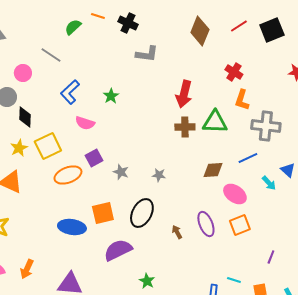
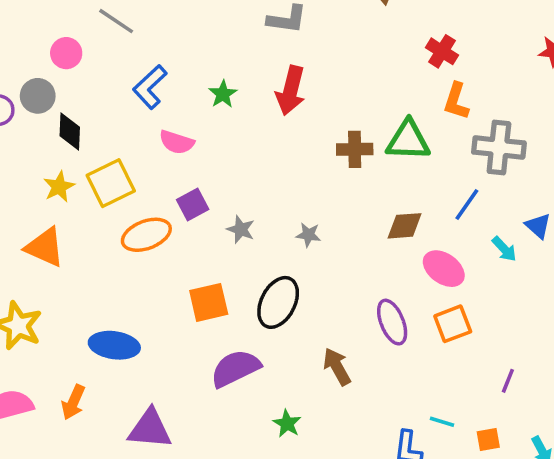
red arrow: (184, 94) -> (291, 91), moved
blue line: (248, 158) -> (467, 204), turned -30
blue ellipse: (72, 227) -> (114, 345), moved
brown arrow: (177, 232) -> (337, 367), moved, size x1.5

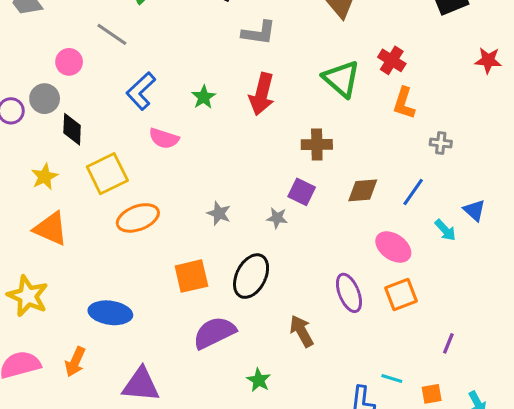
green triangle: (408, 140) -> (341, 79), moved, turned 39
gray cross: (499, 148) -> (441, 143), size x0.5
yellow star: (59, 187) -> (45, 177), moved
purple square: (193, 204) -> (302, 192), moved, turned -36
brown diamond: (405, 226) -> (363, 190), moved

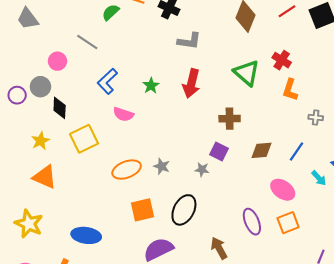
orange ellipse: (138, 218) -> (127, 170), moved

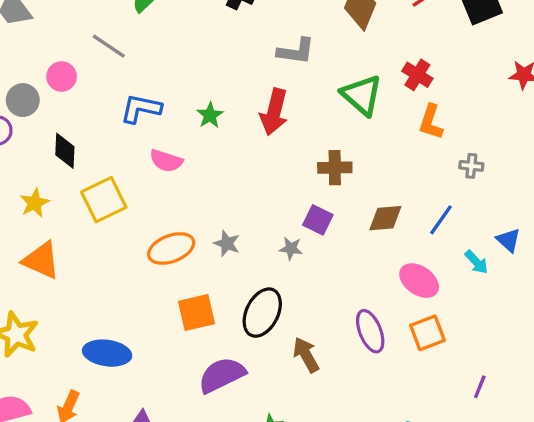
gray L-shape: (189, 41) -> (296, 51), moved
blue L-shape: (107, 81) -> (141, 109), turned 55
gray circle: (40, 87) -> (23, 100), moved
brown arrow: (219, 248) -> (306, 355), moved

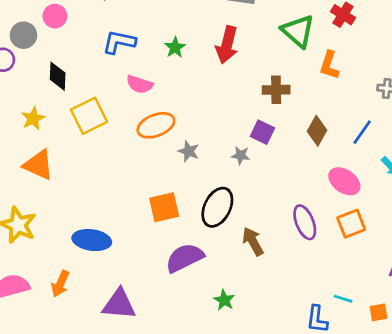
orange L-shape: (431, 122) -> (329, 65), moved
brown diamond: (385, 218) -> (317, 131), turned -56
orange ellipse: (171, 249) -> (156, 125), moved

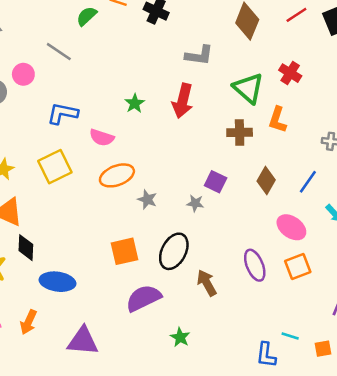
blue L-shape: (119, 42) -> (63, 113), moved
black diamond: (58, 76) -> (26, 248), moved
brown cross: (276, 90) -> (240, 132), moved

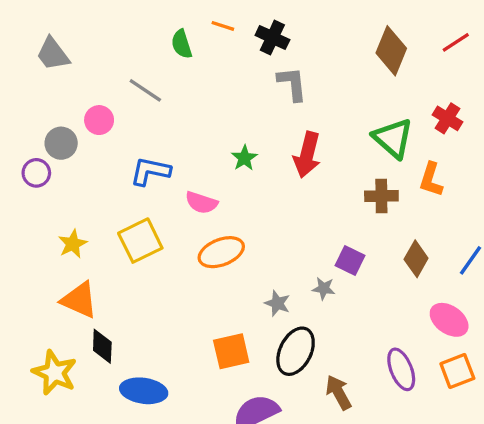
green semicircle: (87, 16) -> (182, 44), turned -65
gray L-shape: (199, 55) -> (292, 84), moved, turned -104
gray star: (147, 199) -> (277, 303), moved

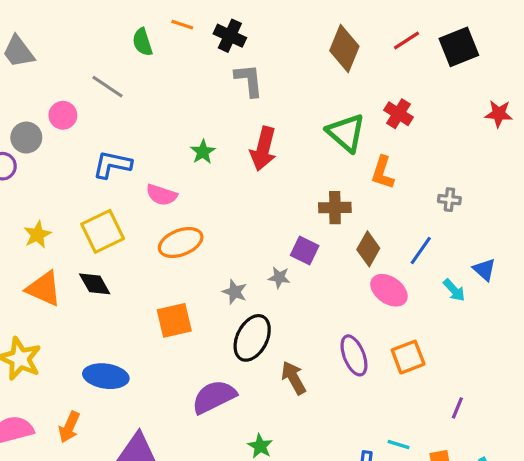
brown cross: (381, 196) -> (335, 208), moved
pink ellipse: (449, 320) -> (389, 290), moved
black diamond: (102, 346) -> (95, 284), moved, turned -32
orange square: (231, 351) -> (174, 320), moved

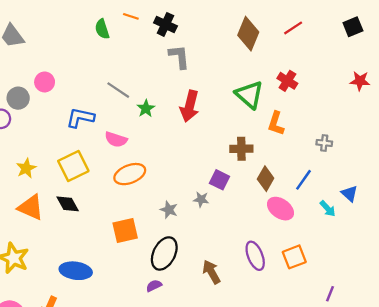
black square: (459, 47) -> (353, 27), moved, size x0.7
gray line: (107, 87) -> (118, 90), moved
black ellipse: (252, 338) -> (164, 253), moved
purple semicircle: (214, 397) -> (154, 286), size x0.5

